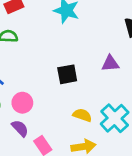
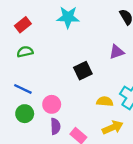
purple semicircle: (20, 128) -> (55, 126), turned 56

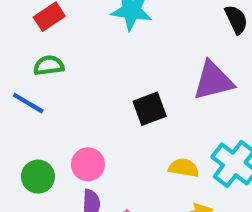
purple triangle: (117, 52) -> (213, 81), size x1.5
blue line: (23, 89) -> (28, 103), moved

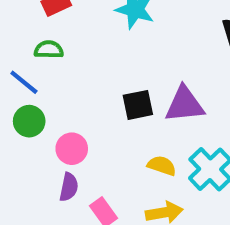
purple triangle: (213, 81) -> (185, 104), moved
green circle: (38, 177) -> (29, 121), moved

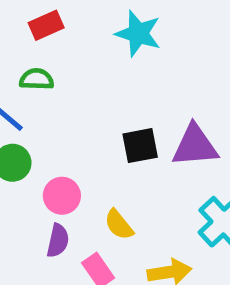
yellow semicircle: (162, 166) -> (119, 225), moved, turned -148

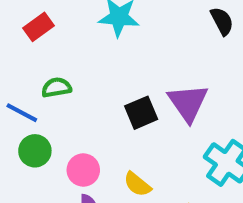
green semicircle: (37, 79) -> (56, 87), moved
purple triangle: (195, 146) -> (188, 103), turned -48

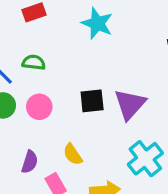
pink circle: (83, 170) -> (39, 107), moved

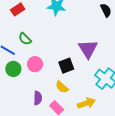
green semicircle: (34, 62) -> (25, 39), turned -128
black square: (92, 101) -> (66, 66), moved

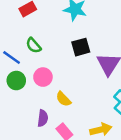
black square: (66, 66) -> (81, 47), moved
yellow semicircle: (62, 87) -> (63, 99), moved

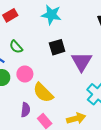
yellow semicircle: (63, 99) -> (43, 93), size x1.5

